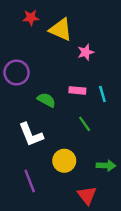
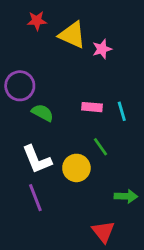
pink star: (86, 52) -> (102, 49), moved
green semicircle: (46, 100) -> (42, 113), moved
yellow circle: (64, 161) -> (76, 168), moved
purple line: (30, 181) -> (35, 198), moved

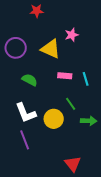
red star: (37, 21) -> (37, 11), moved
yellow triangle: (72, 35) -> (51, 49), moved
purple circle: (20, 86) -> (16, 48), moved
green arrow: (126, 196) -> (89, 121), moved

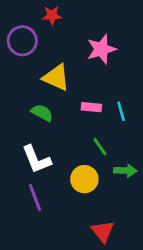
pink star: (72, 35) -> (101, 49), size x1.5
purple circle: (16, 48) -> (22, 41), moved
yellow triangle: (51, 49) -> (56, 77), moved
yellow circle: (54, 119) -> (84, 179), moved

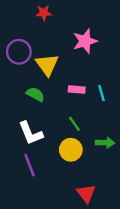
purple circle: (22, 41) -> (19, 52), moved
yellow triangle: (56, 77) -> (47, 65), turned 30
green line: (100, 147) -> (74, 124), moved

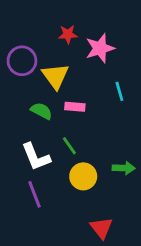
red star: (44, 13) -> (68, 34), moved
pink rectangle: (77, 90) -> (75, 107), moved
cyan line: (101, 93) -> (119, 91), moved
green line: (74, 124) -> (69, 146), moved

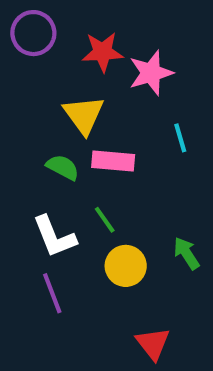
red star: (68, 34) -> (103, 52), size x1.4
purple circle: (22, 61) -> (33, 33), moved
pink rectangle: (75, 107) -> (113, 161), size x1.4
green arrow: (124, 168) -> (187, 253), turned -125

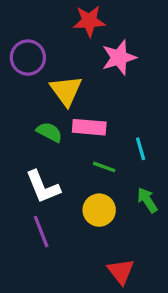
purple circle: (33, 33) -> (28, 58), moved
red star: (103, 52) -> (89, 21), moved
cyan line: (180, 138) -> (141, 149), moved
green line: (105, 220) -> (104, 167), moved, turned -35

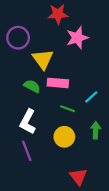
cyan line: (141, 149) -> (91, 97), turned 64
white L-shape: (43, 187) -> (28, 122), turned 50
green arrow: (147, 200) -> (96, 130), turned 35

